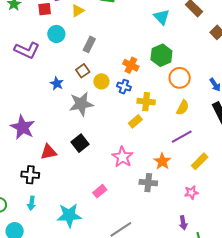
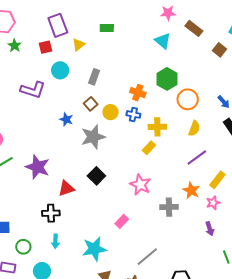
orange star: (162, 161) -> (191, 190), moved
pink star: (191, 192) -> (213, 203), moved
purple arrow: (183, 223) -> (210, 229), moved

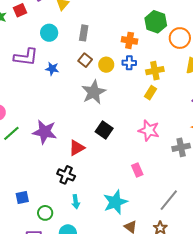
red square: (46, 47) -> (20, 10), moved
blue star: (66, 119) -> (52, 69), moved
black cross: (51, 213) -> (66, 175), turned 36
pink rectangle: (122, 221) -> (137, 170), turned -56

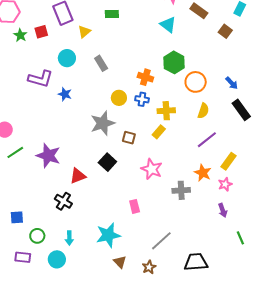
gray rectangle: (84, 33) -> (101, 63), turned -49
brown square: (85, 60) -> (129, 138), moved, turned -32
cyan arrow: (76, 202) -> (69, 238), moved

